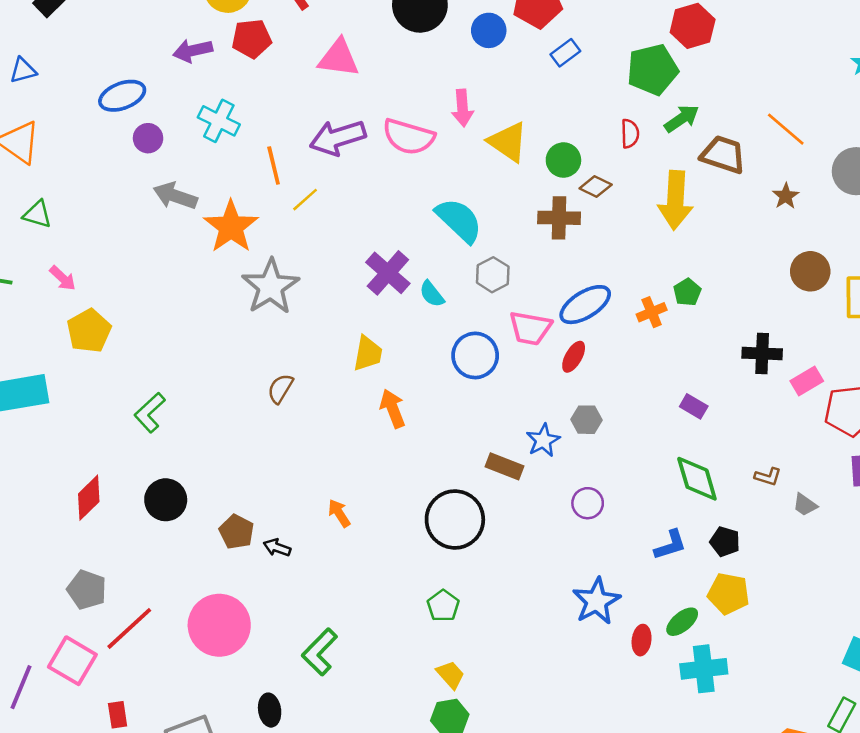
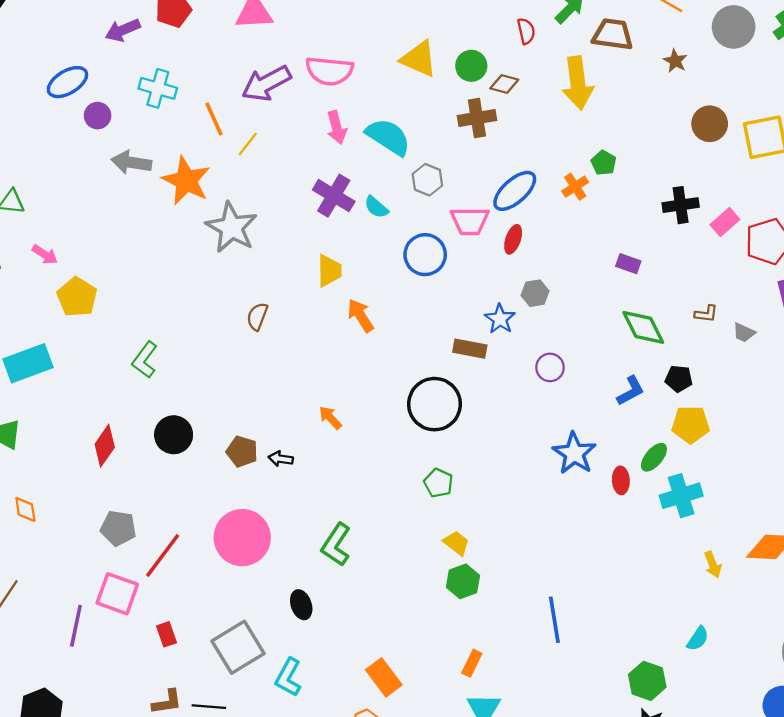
pink arrow: (463, 108) -> (337, 128), moved

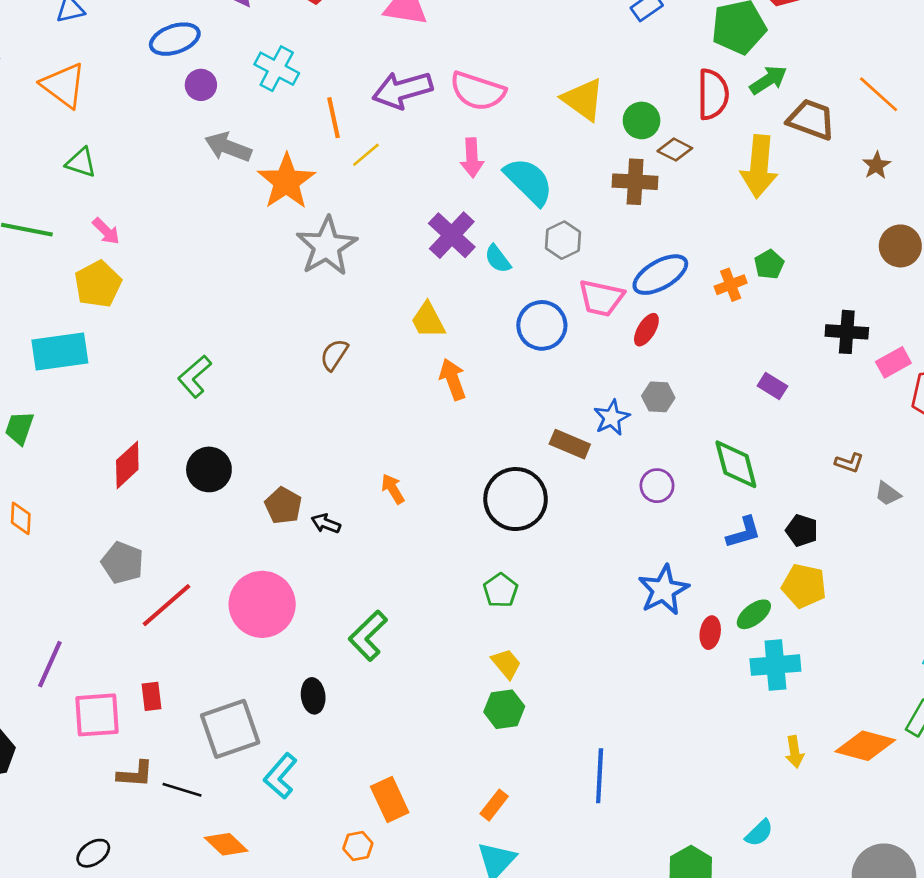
red semicircle: (526, 31) -> (713, 94), size x1.6
yellow trapezoid: (329, 271) -> (428, 320), turned 140
yellow pentagon: (77, 297) -> (98, 284), moved
green diamond: (643, 327) -> (736, 464), moved
pink square: (117, 594) -> (97, 715), moved, turned -36

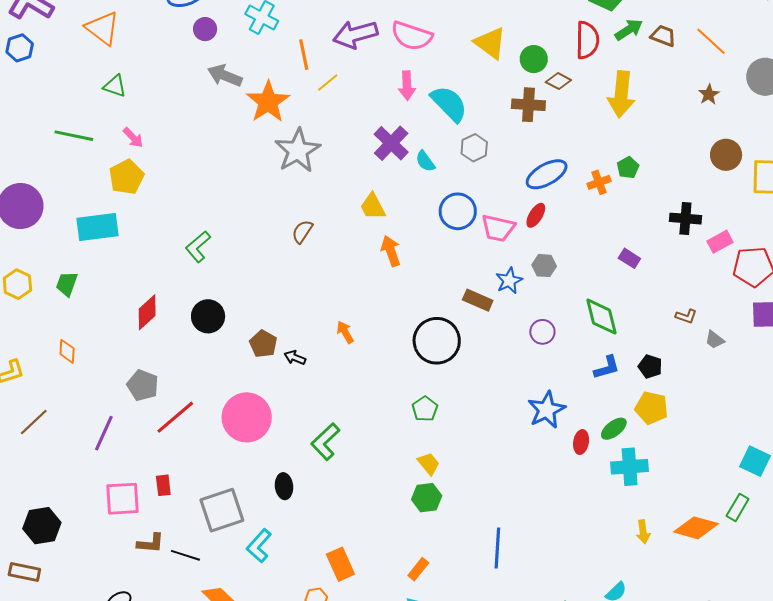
brown trapezoid: (811, 119) -> (663, 36), moved, size x0.7
pink trapezoid: (601, 298) -> (498, 228), moved
purple line: (50, 664) -> (104, 433), moved

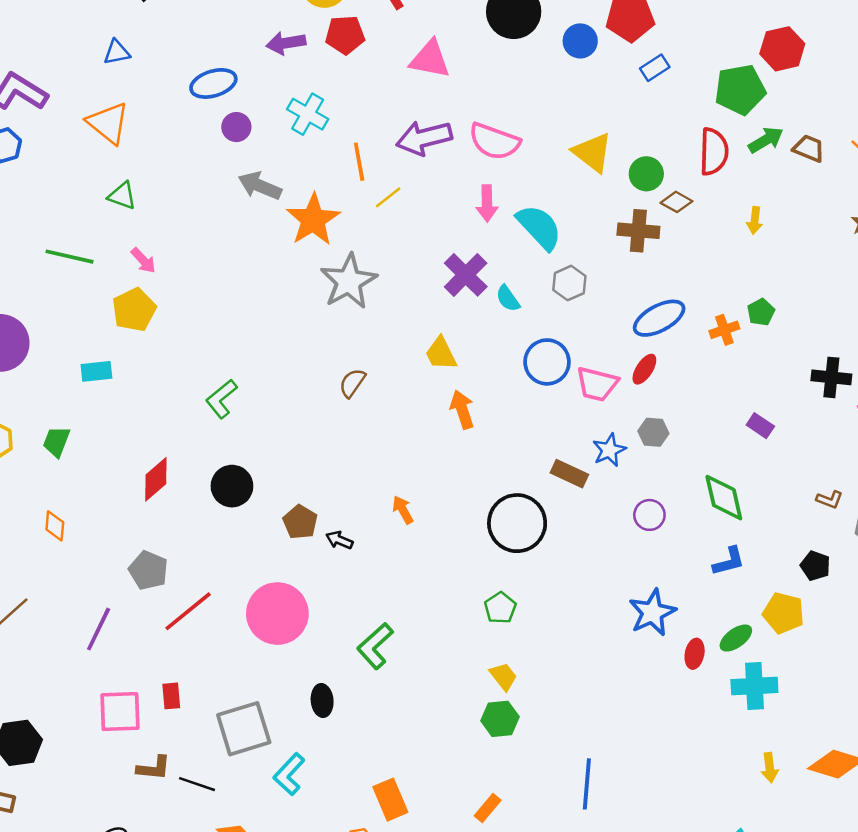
yellow arrow: (621, 94) -> (755, 220), size x0.5
cyan rectangle: (98, 227) -> (96, 371), size x0.6
black pentagon: (650, 366) -> (815, 566), moved

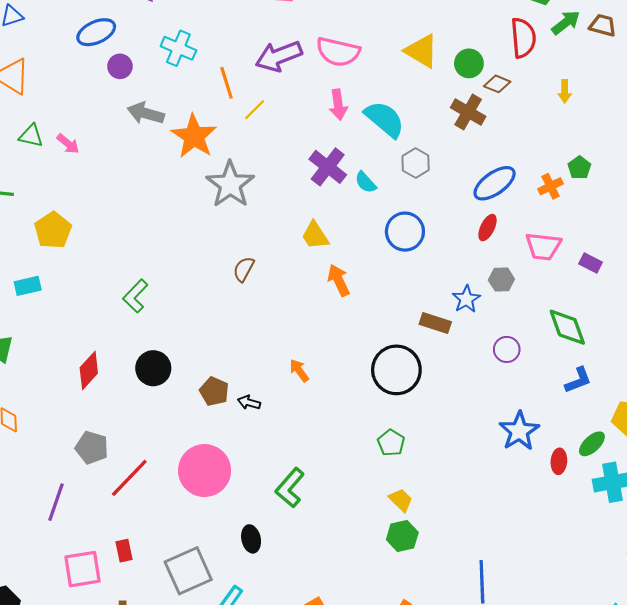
brown cross: (638, 231) -> (468, 112), turned 32
pink arrow: (143, 261) -> (68, 144), moved
pink trapezoid: (597, 384) -> (543, 246), moved

